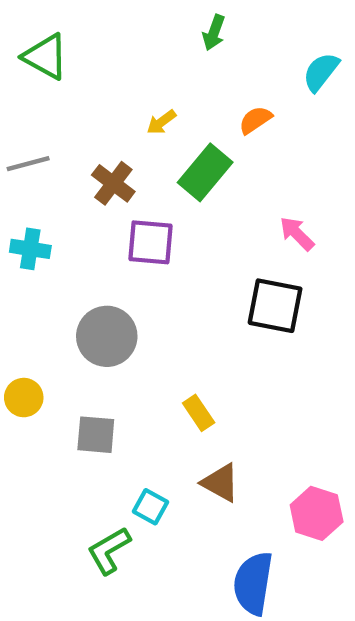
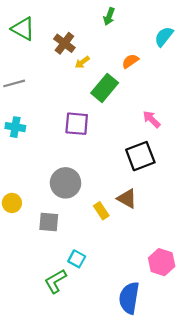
brown cross: (113, 183) -> (64, 43), moved
black square: (275, 306) -> (140, 156), turned -32
gray circle: (107, 336) -> (66, 183), moved
brown triangle: (220, 483) -> (127, 199), moved

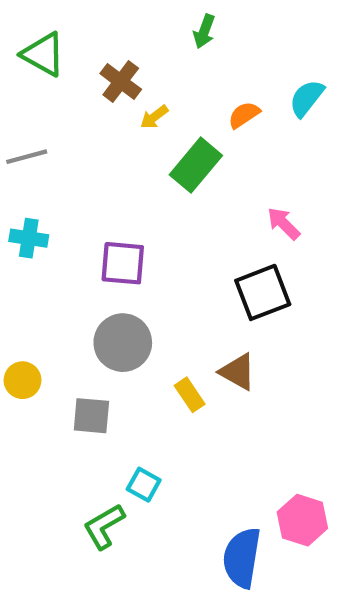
cyan semicircle: (164, 37) -> (307, 98), moved
purple square: (77, 124) -> (123, 263), moved
pink hexagon: (162, 262) -> (302, 520), moved

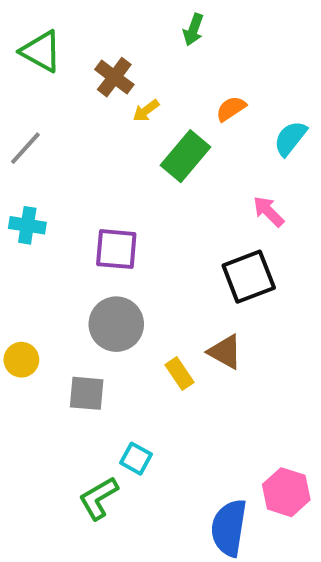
cyan semicircle: (307, 98) -> (290, 138), moved
gray line: (27, 157) -> (25, 148), turned -33

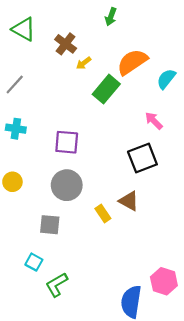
orange semicircle: (231, 109) -> (132, 62), size x1.8
yellow circle: (21, 360) -> (12, 182), moved
cyan square: (136, 459) -> (34, 262), moved

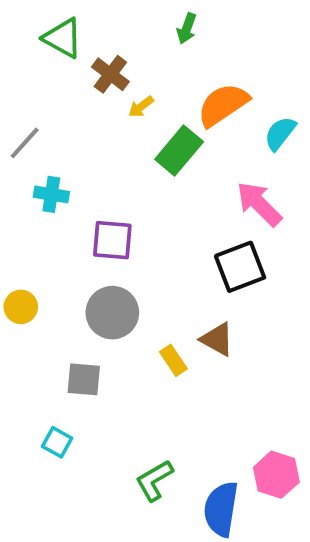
green triangle: (24, 29) -> (63, 38), moved
pink arrow: (154, 121) -> (259, 204), size x1.5
cyan cross: (16, 129) -> (51, 194), moved
green L-shape: (57, 285) -> (154, 480), moved

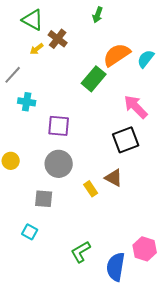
yellow arrow: (141, 107) -> (37, 49), moved
cyan semicircle: (280, 133) -> (146, 59), moved

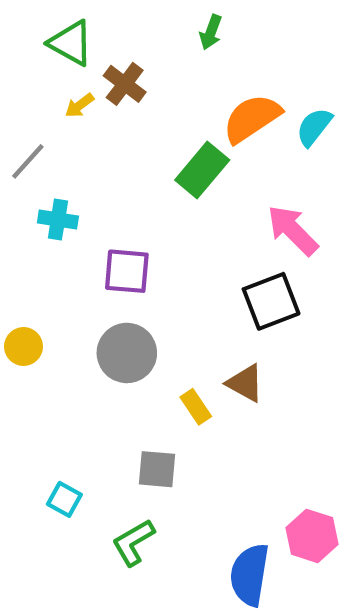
gray square: (44, 199) -> (157, 469), moved
green L-shape: (81, 252) -> (133, 542), moved

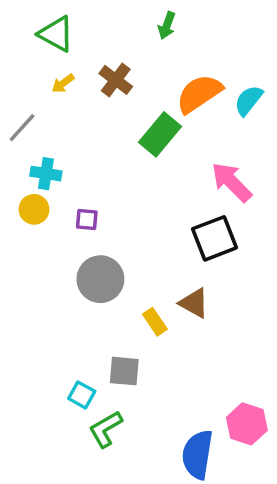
brown cross: (125, 84) -> (116, 80), moved
purple square: (127, 271) -> (87, 220), moved, size x0.6
yellow circle: (24, 347) -> (34, 209), moved
cyan square: (64, 499) -> (82, 395), moved

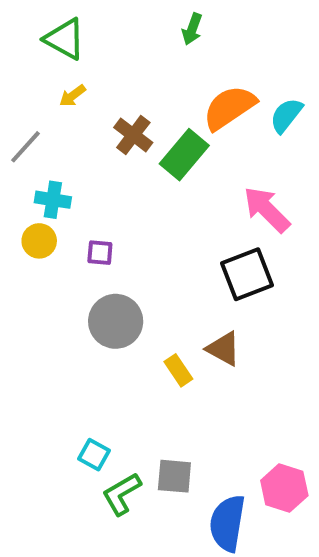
brown cross: (116, 80) -> (133, 135), moved
gray square: (124, 371) -> (174, 476), moved

